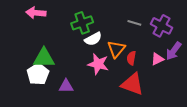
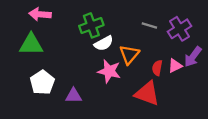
purple cross: (161, 26) -> (179, 29), turned 30
green triangle: (44, 58) -> (31, 44), moved
red semicircle: (131, 58) -> (157, 68), moved

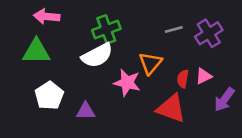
gray line: (149, 25) -> (174, 29), turned -32
white semicircle: (104, 43) -> (97, 55), moved, size x1.4
purple arrow: (193, 57) -> (224, 99), moved

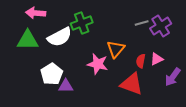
gray line: (174, 29) -> (142, 23), moved
white semicircle: (97, 55) -> (60, 37), moved
white pentagon: (49, 96) -> (52, 74), moved

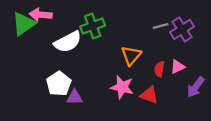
green triangle: (28, 40) -> (24, 24), moved, turned -35
pink star: (98, 64) -> (122, 87), moved
red triangle: (132, 84) -> (149, 95), size x0.7

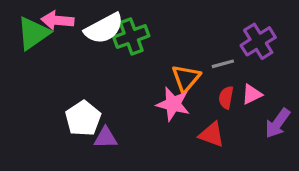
gray line: (161, 26) -> (223, 64), moved
white semicircle: (68, 42) -> (104, 28), moved
pink star: (122, 87) -> (173, 104), moved

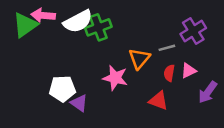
pink star: (173, 104) -> (115, 78), moved
white pentagon: (83, 118) -> (62, 89), turned 30
purple triangle: (106, 138) -> (79, 103), turned 36

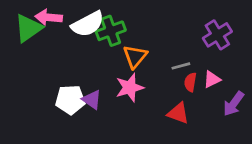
gray line: (167, 48) -> (181, 66), moved
orange triangle: (139, 59) -> (135, 56), moved
pink star: (115, 78) -> (130, 88), turned -30
purple triangle: (79, 103) -> (92, 100), moved

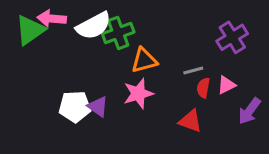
orange triangle: (135, 56) -> (144, 60), turned 35

